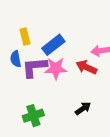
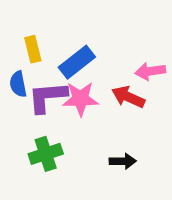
black arrow: (83, 109) -> (123, 161), turned 35
green cross: (33, 116) -> (46, 154), moved

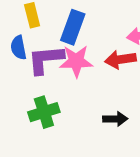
blue rectangle: (77, 62) -> (73, 27), turned -32
red arrow: (128, 97) -> (120, 59), turned -32

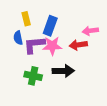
green cross: (44, 112) -> (33, 76), turned 30
black arrow: (115, 119) -> (63, 71), moved, size x1.5

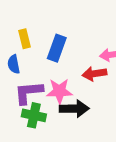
purple L-shape: (34, 45) -> (29, 92), moved
pink star: (52, 46) -> (59, 91), moved

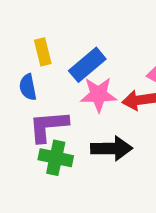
blue rectangle: (57, 48) -> (87, 65), turned 30
pink star: (59, 91) -> (98, 95), moved

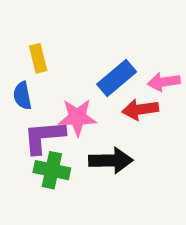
blue rectangle: (87, 65) -> (117, 78), moved
pink star: (98, 95) -> (77, 117), moved

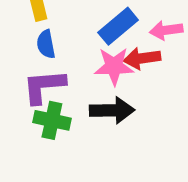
blue semicircle: (22, 96) -> (46, 44), moved
pink star: (77, 117) -> (114, 66), moved

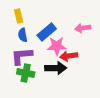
blue rectangle: (118, 26) -> (47, 32), moved
red arrow: (142, 58) -> (69, 56), moved

